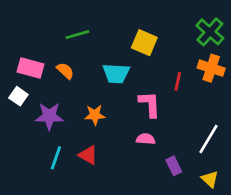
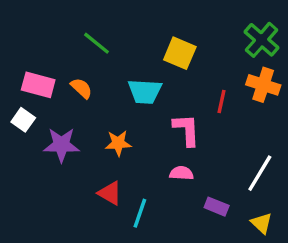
green line: (77, 35) -> (96, 43), turned 55
cyan line: (56, 158) -> (140, 213), moved
purple rectangle: (174, 166) -> (217, 207), turned -42

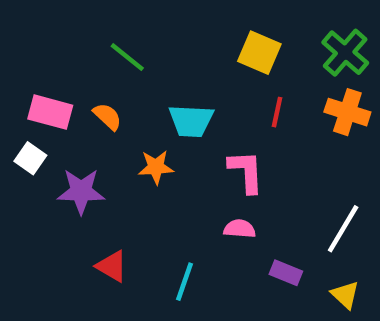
yellow square: (180, 53) -> (259, 53), moved
red line: (222, 101) -> (277, 112), moved
orange star: (118, 143) -> (156, 167), moved
red triangle: (110, 193) -> (112, 266), moved

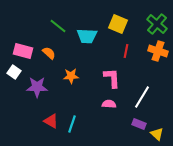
cyan trapezoid: (191, 121) -> (87, 36), moved
white line: (343, 229) -> (142, 97), moved
purple rectangle: (286, 273) -> (139, 124), moved
cyan line: (184, 282) -> (72, 124), moved

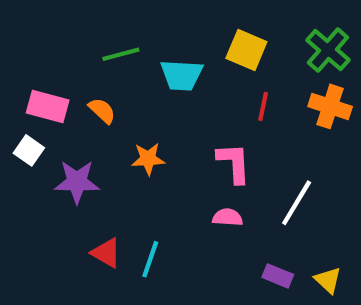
green line: (58, 26) -> (121, 54), turned -54
purple rectangle: (139, 124) -> (278, 276), moved

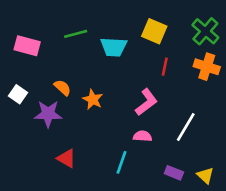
pink rectangle: (48, 106) -> (27, 46), moved
orange semicircle: (102, 111) -> (63, 88), moved
orange star: (148, 159) -> (93, 99), turned 30
pink L-shape: (234, 163) -> (146, 102), turned 56
cyan line: (150, 259) -> (122, 162), moved

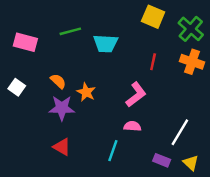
yellow square: (154, 31) -> (153, 17), moved
purple star: (48, 114) -> (62, 108), moved
white line: (186, 127) -> (180, 132), moved

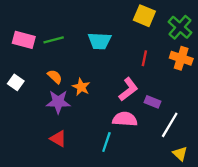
green line: (70, 31) -> (54, 40), moved
pink semicircle: (132, 126) -> (125, 119), size x1.5
purple rectangle: (162, 160) -> (152, 102), moved

